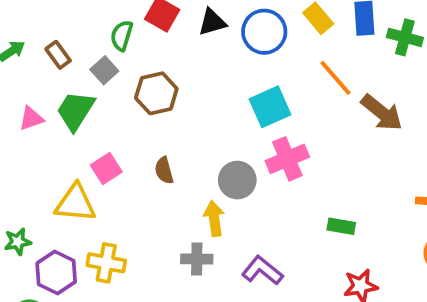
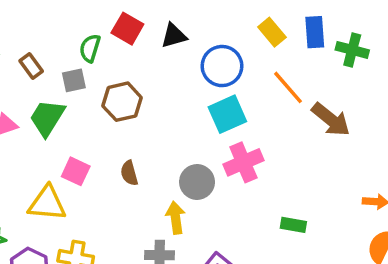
blue circle: (264, 32) -> (222, 66), moved
gray square: (104, 70) -> (74, 80), turned 30
pink square: (106, 168) -> (76, 171), turned -32

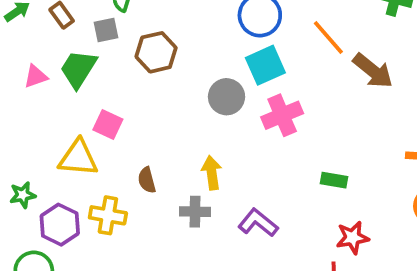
brown semicircle: (129, 173) -> (147, 180), moved
gray circle: (197, 182) -> (227, 97), moved

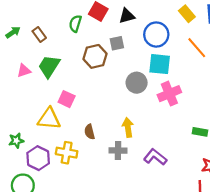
gray square: (106, 30) -> (117, 43), moved
cyan square: (265, 65) -> (160, 64), turned 30

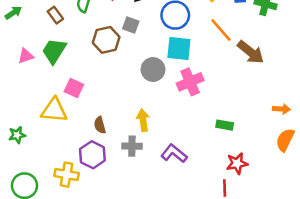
brown rectangle: (39, 35) -> (55, 15), moved
gray square: (117, 43) -> (131, 25), turned 32
yellow cross: (67, 153) -> (67, 175), moved
purple hexagon: (38, 158) -> (92, 155), moved

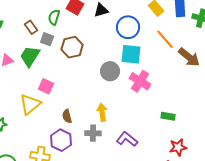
gray square: (131, 25) -> (47, 39), moved
pink cross: (190, 82) -> (140, 81), turned -35
yellow triangle: (54, 110) -> (30, 104), turned -45

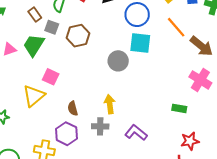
pink cross: (140, 81) -> (200, 80), moved

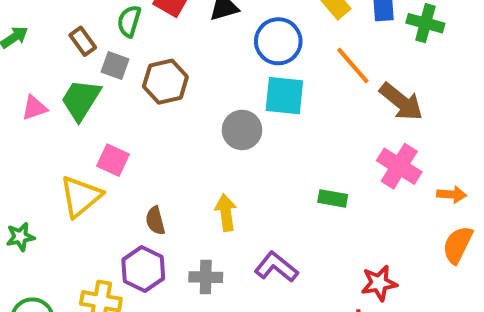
green rectangle: (179, 108) -> (333, 198), moved
gray cross: (100, 126) -> (206, 277), moved

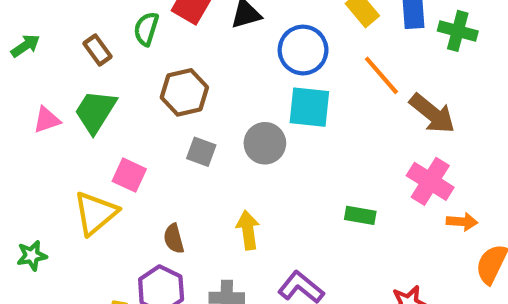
gray square: (115, 65) -> (201, 152), moved
orange arrow: (452, 194) -> (462, 222), moved

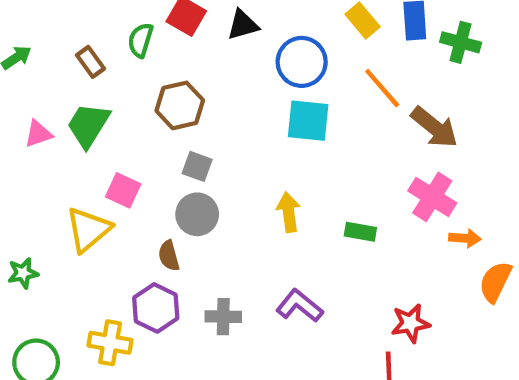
gray circle: (265, 143) -> (197, 214), moved
yellow arrow: (248, 230) -> (289, 212), moved

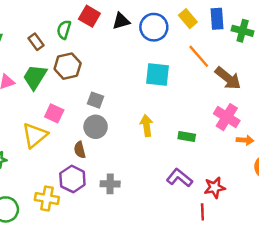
blue circle: (302, 62) -> (154, 27), moved
brown hexagon: (180, 105) -> (68, 66), moved
purple L-shape: (299, 306) -> (179, 178), moved

